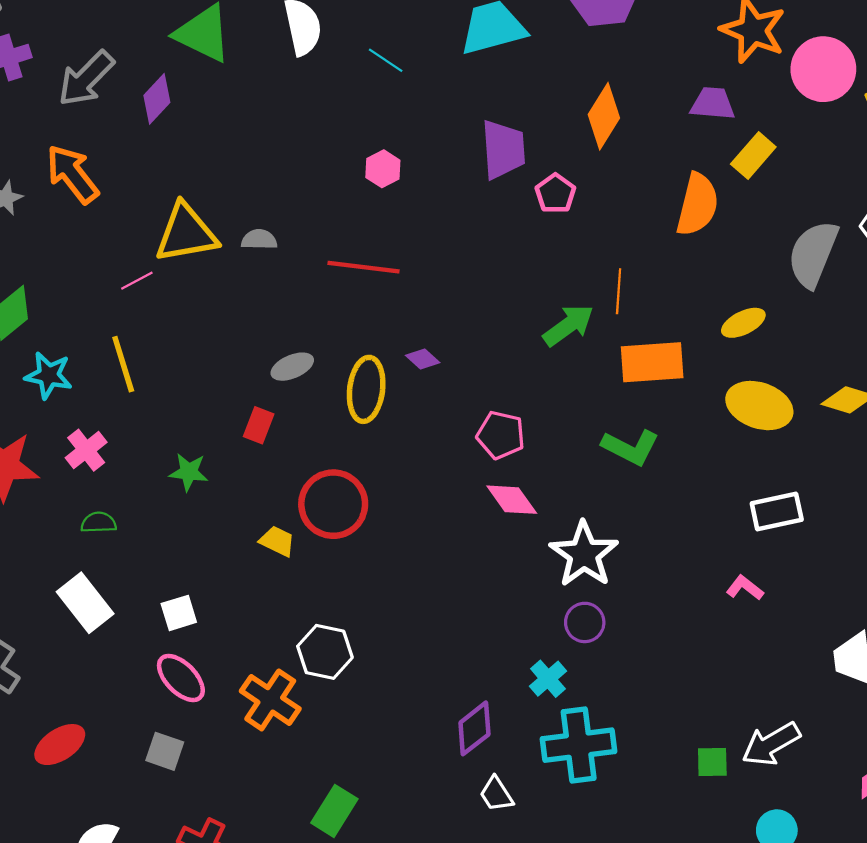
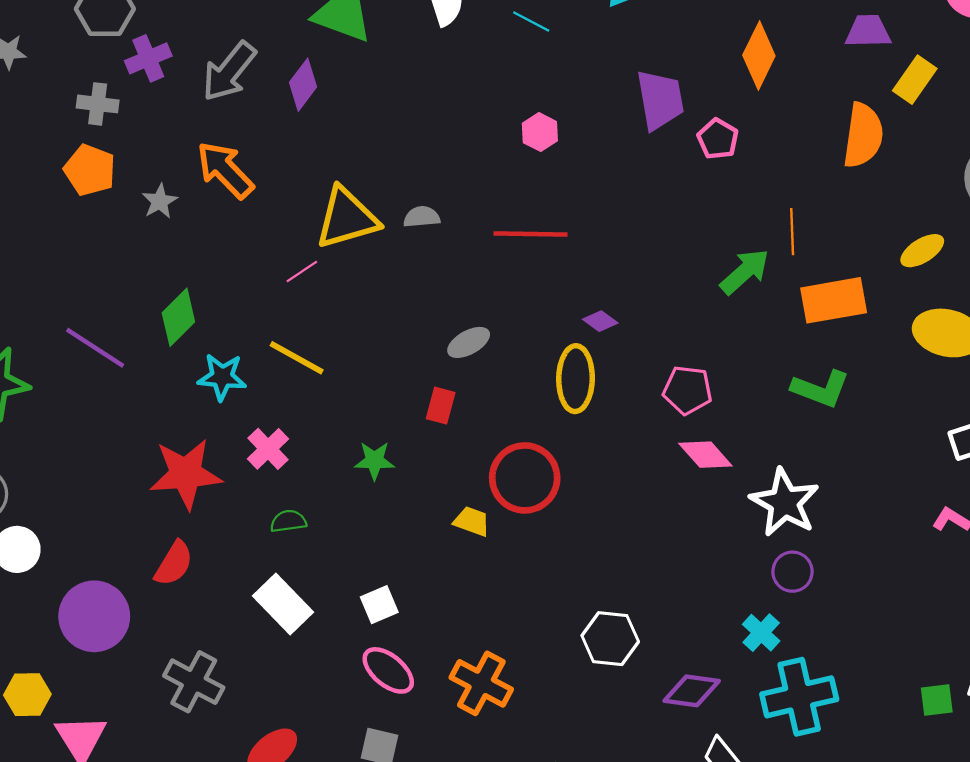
yellow line: (123, 364) -> (297, 358), turned -38
yellow ellipse: (366, 389) -> (575, 379), moved
white hexagon: (325, 652) -> (610, 639), moved
purple diamond: (474, 728) -> (692, 691), turned 52

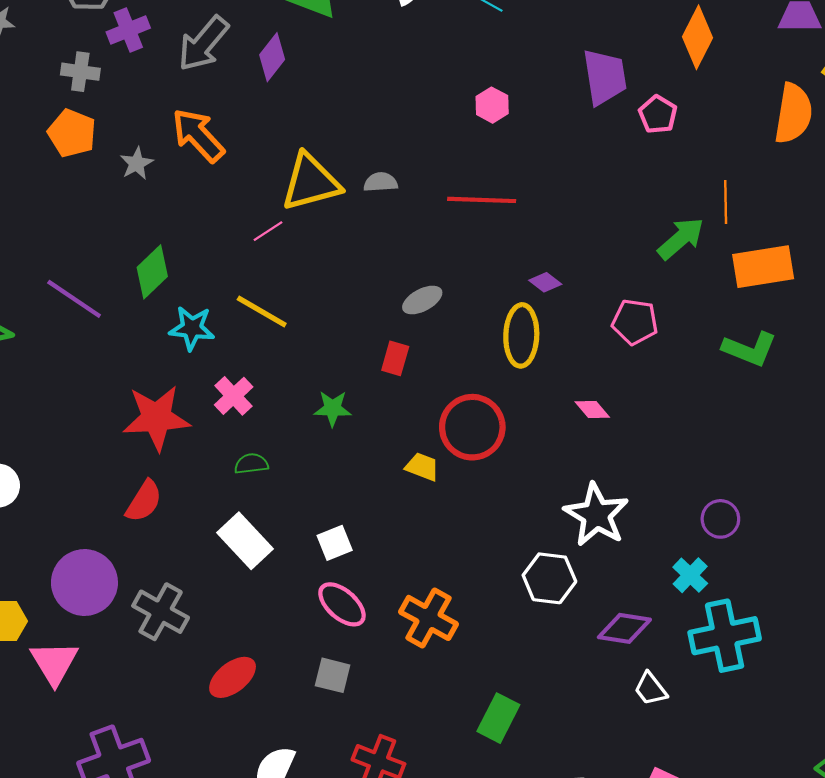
pink pentagon: (688, 390) -> (635, 322), moved
pink diamond: (705, 455) -> (592, 409), moved, size x0.7
white star: (785, 502) -> (596, 515), moved
purple circle: (94, 616) -> (84, 583), moved

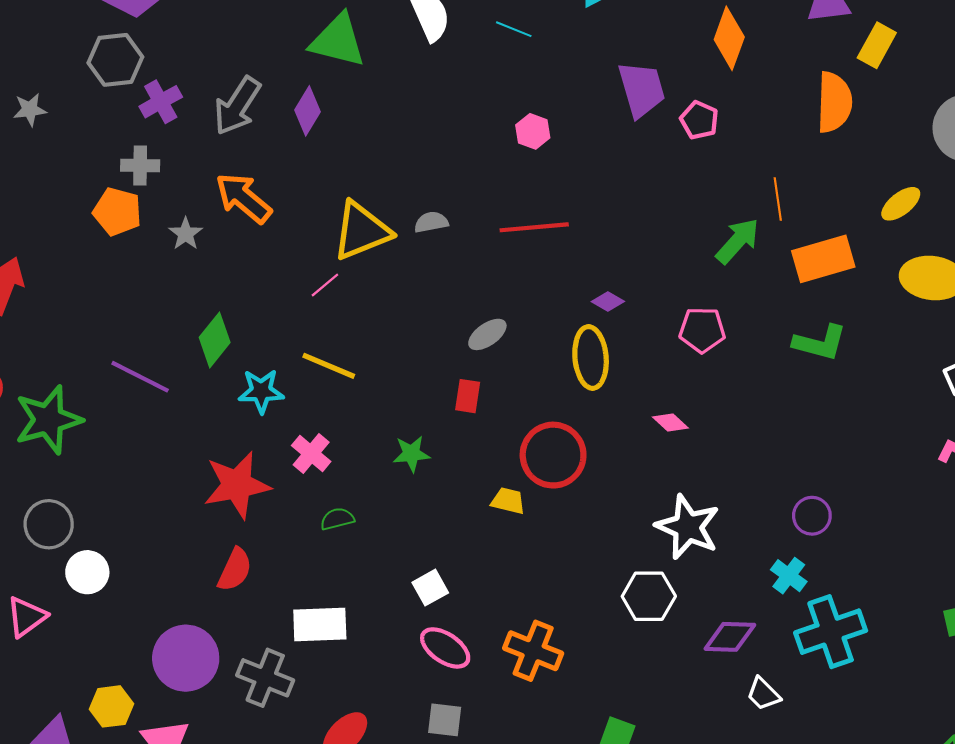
gray cross: (80, 72) -> (140, 166), moved
white rectangle: (245, 541) -> (320, 625), moved, turned -42

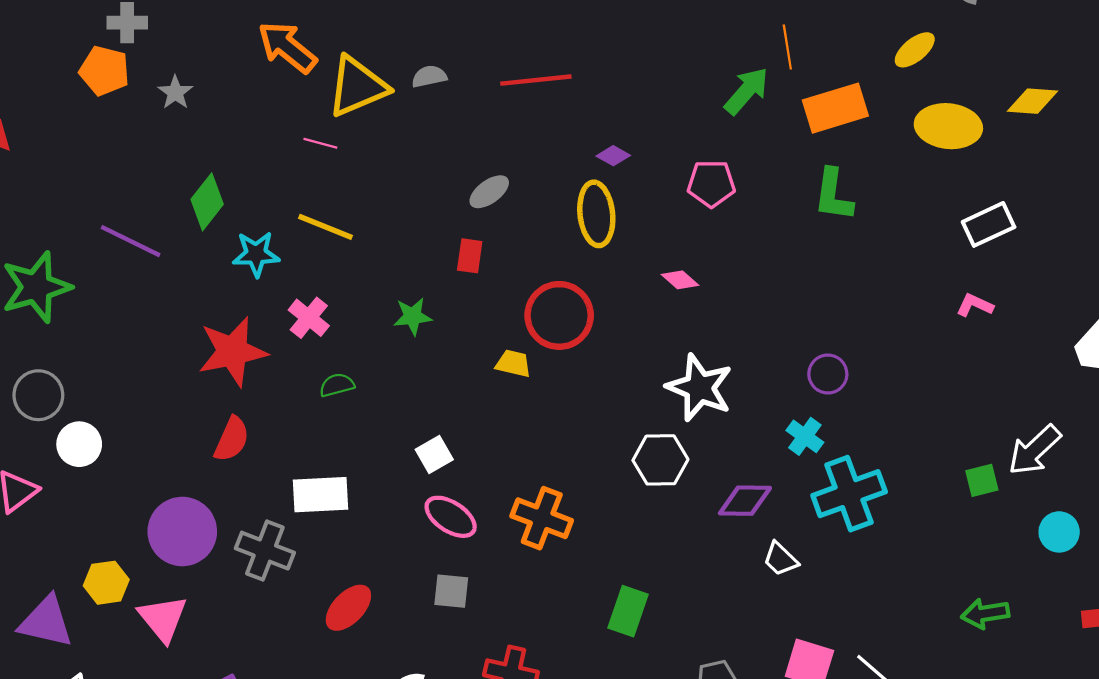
orange arrow: (243, 198) -> (287, 47), moved
pink line: (325, 285) -> (320, 143), turned 56
green L-shape: (820, 343) -> (833, 195), turned 84

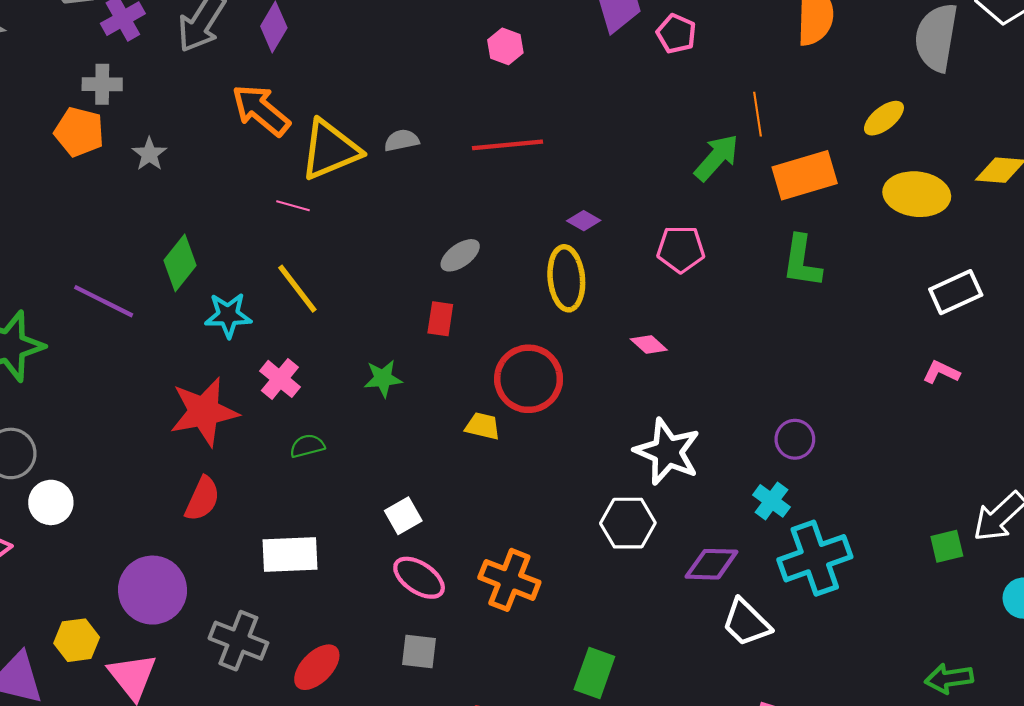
yellow line: (326, 227) -> (297, 289), turned 30
gray cross: (265, 551) -> (238, 641), moved
white trapezoid: (781, 559) -> (746, 623), size x1.4

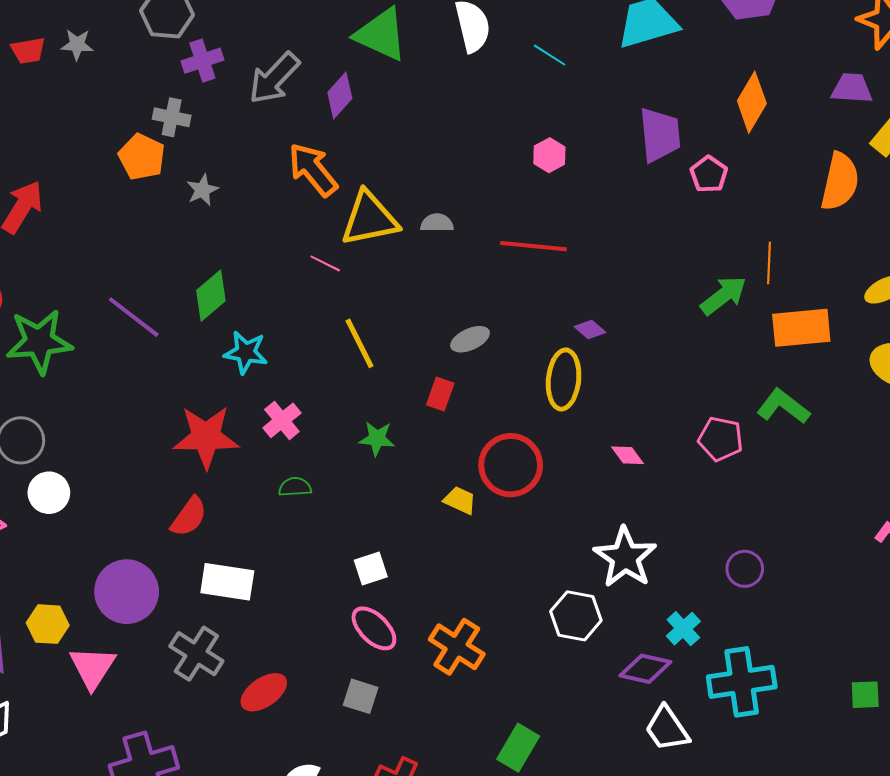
pink pentagon: (681, 249) -> (721, 439), moved
green L-shape: (802, 261) -> (783, 406), turned 108
yellow line: (297, 289) -> (360, 343), moved
cyan cross: (772, 501) -> (683, 629), moved
white rectangle: (290, 555) -> (227, 582), moved

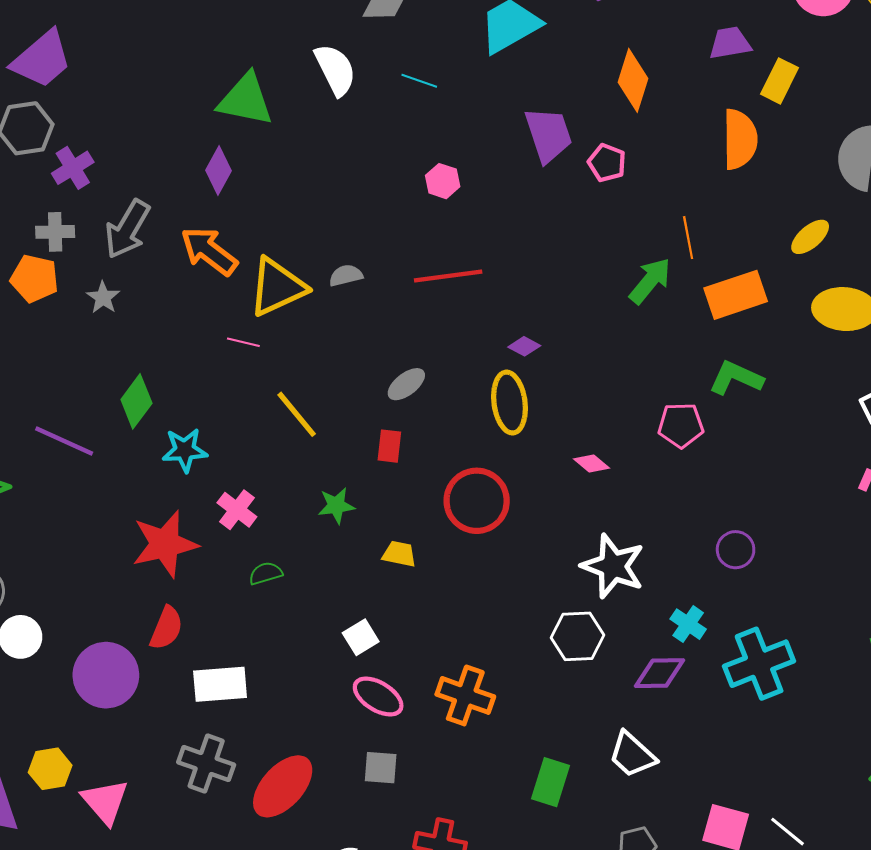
gray arrow: (274, 78) -> (127, 229), moved
yellow trapezoid: (460, 500) -> (399, 554), moved
purple circle: (127, 592) -> (106, 675), moved
red ellipse: (264, 692) -> (283, 786), size x1.4
white trapezoid: (667, 729) -> (632, 755), moved

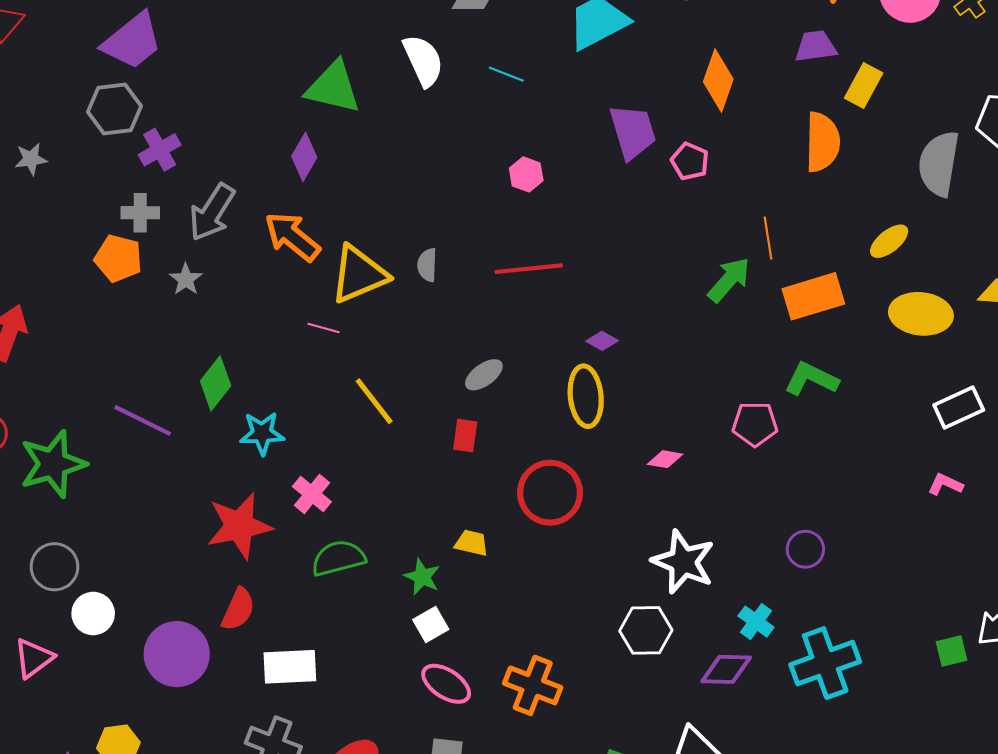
gray semicircle: (346, 275) -> (427, 265), turned -76
pink diamond: (591, 463) -> (665, 459), turned -32
green star: (336, 506) -> (422, 577), moved, turned 30
green semicircle: (266, 573) -> (338, 558), size x1.6

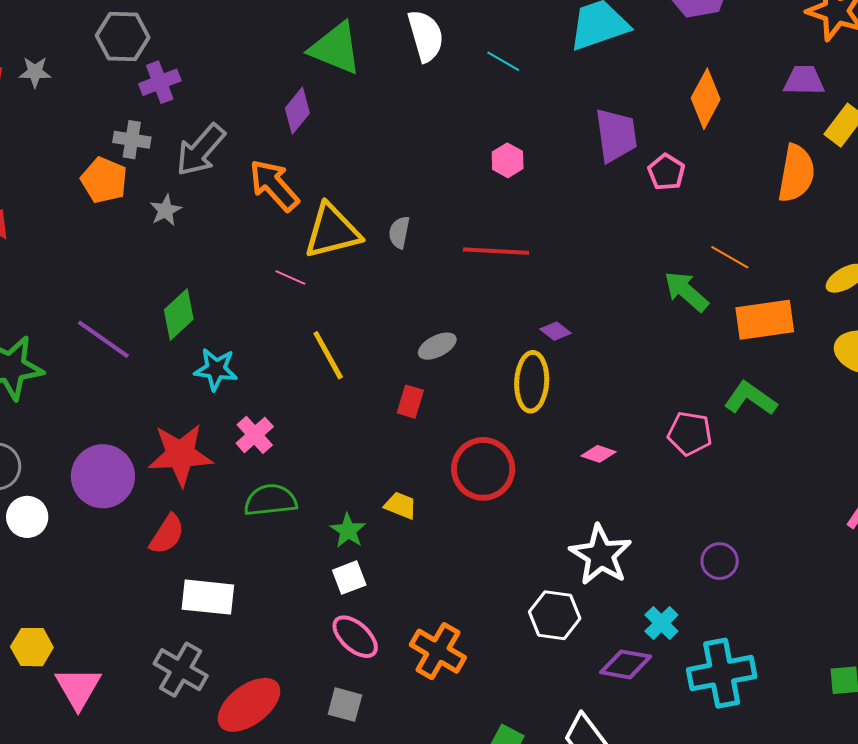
orange line: (768, 238) -> (730, 257), turned -60
green arrow: (729, 280) -> (686, 291), turned -99
purple circle: (177, 654) -> (103, 476), moved

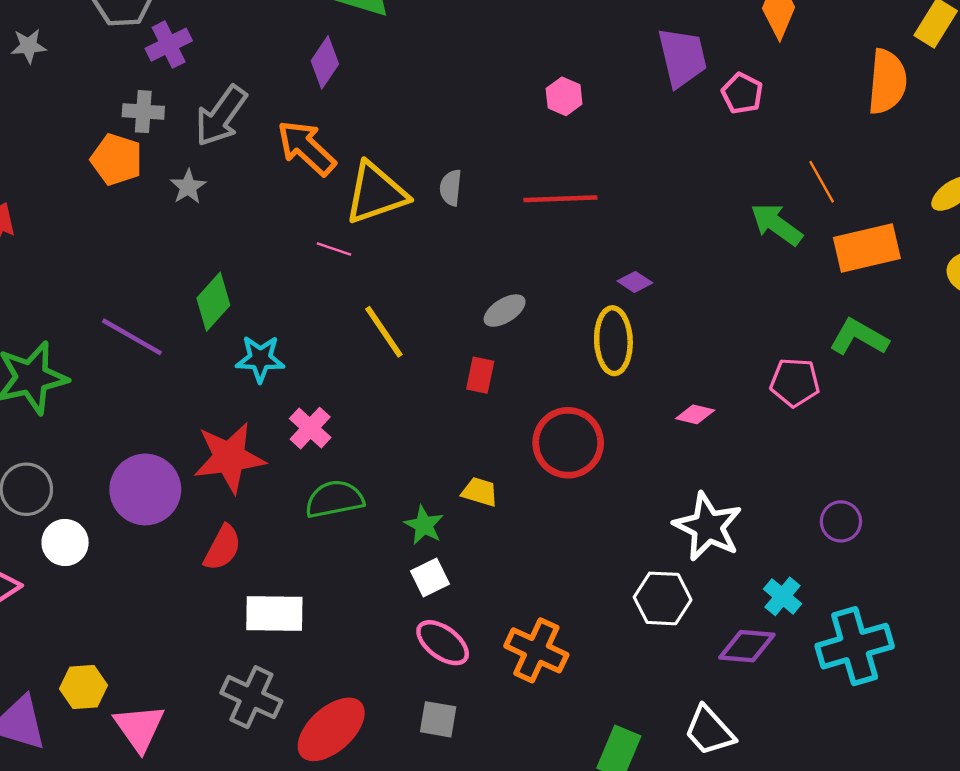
orange line: (730, 257) -> (822, 182), turned 36

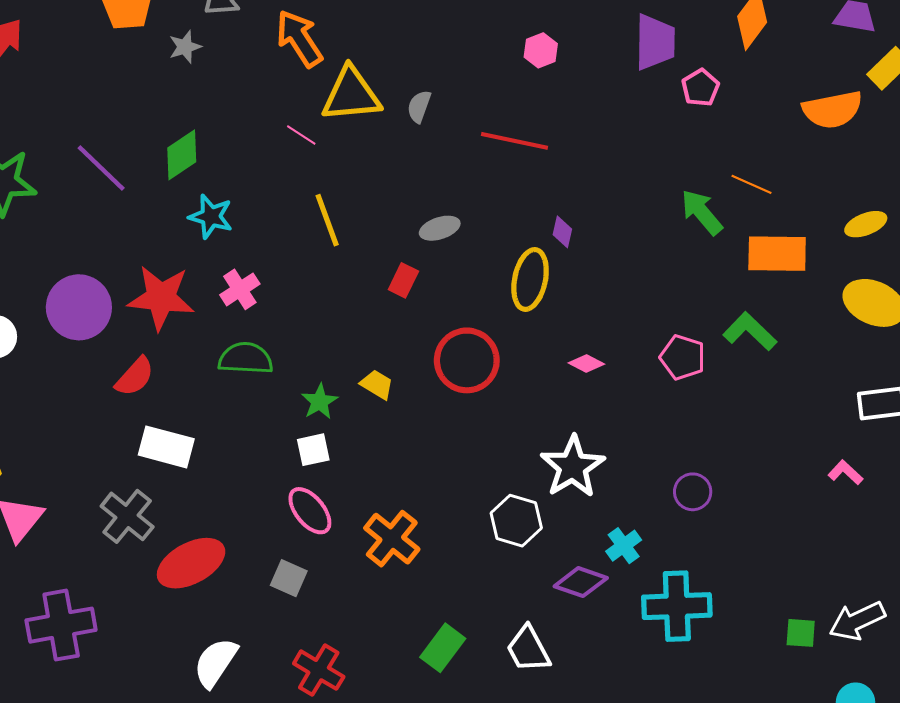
orange semicircle: (887, 82) -> (832, 110), turned 60
orange line: (822, 182) -> (751, 184), turned -51
purple diamond: (635, 282) -> (562, 232), turned 56

